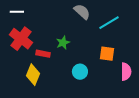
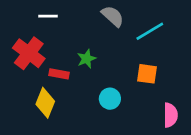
white line: (17, 12) -> (48, 16), moved
pink semicircle: (126, 72) -> (170, 115), moved

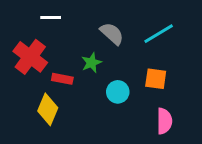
gray semicircle: (113, 16) -> (112, 34), moved
cyan circle: (110, 99) -> (118, 92), moved
pink semicircle: (170, 115) -> (164, 121), moved

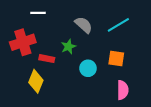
red cross: (30, 57) -> (23, 42), turned 35

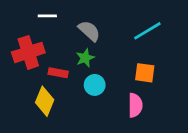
gray semicircle: (84, 25) -> (89, 31), moved
cyan circle: (88, 68) -> (95, 85), moved
pink semicircle: (123, 90) -> (135, 105), moved

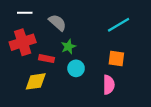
white line: (47, 16) -> (25, 13), moved
gray semicircle: (89, 31) -> (57, 23), moved
yellow diamond: (45, 101) -> (36, 81), turned 60

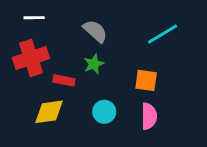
gray semicircle: (57, 23) -> (95, 31), moved
orange square: (116, 59) -> (146, 80), moved
cyan circle: (76, 68) -> (104, 112), moved

